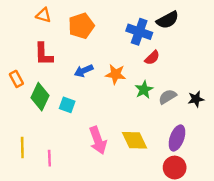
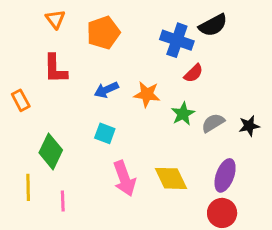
orange triangle: (44, 15) -> (55, 19), turned 35
green diamond: (40, 97) -> (51, 151), moved
cyan square: (67, 105) -> (105, 133), moved

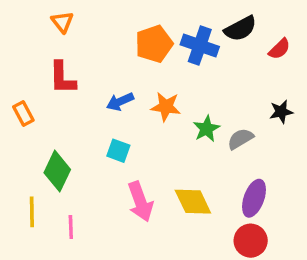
orange pentagon: (103, 33) -> (154, 44), moved
red semicircle: (193, 73) -> (279, 49), moved
black star: (249, 126) -> (281, 112), moved

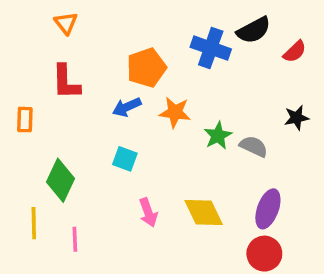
orange pentagon: (154, 44) -> (146, 68), moved
orange rectangle: (23, 113) -> (25, 120), turned 30
gray semicircle: (240, 139) -> (254, 146), turned 56
pink arrow: (140, 202) -> (148, 212), size x0.7

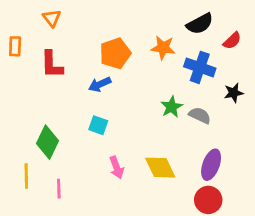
blue cross: (211, 48) -> (200, 67), moved
orange star: (175, 112) -> (163, 48), moved
orange rectangle: (25, 120) -> (15, 46), moved

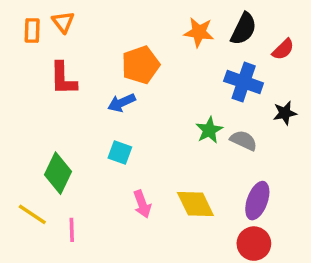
black semicircle: (200, 24) -> (244, 29), turned -36
orange rectangle: (15, 46) -> (32, 30), moved
orange star: (163, 48) -> (199, 32), moved
yellow line: (26, 176) -> (32, 214), turned -55

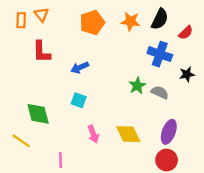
orange pentagon: (140, 65) -> (92, 22), moved
green diamond: (58, 173) -> (38, 114), turned -40
pink line: (72, 230) -> (61, 160), moved

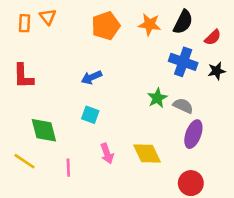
red L-shape: (41, 52) -> (23, 76), moved
black star: (187, 74) -> (217, 71), moved
purple ellipse: (169, 132) -> (193, 134), moved
pink line: (61, 160) -> (68, 168), moved

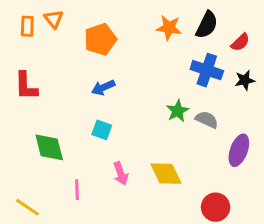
orange pentagon: (106, 26) -> (100, 39), moved
purple ellipse: (193, 134) -> (239, 150), moved
yellow line: (24, 161) -> (27, 207), moved

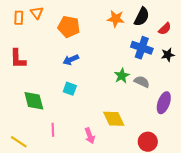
orange pentagon: (100, 39) -> (69, 27), turned 30
pink arrow: (121, 174) -> (90, 136), moved

